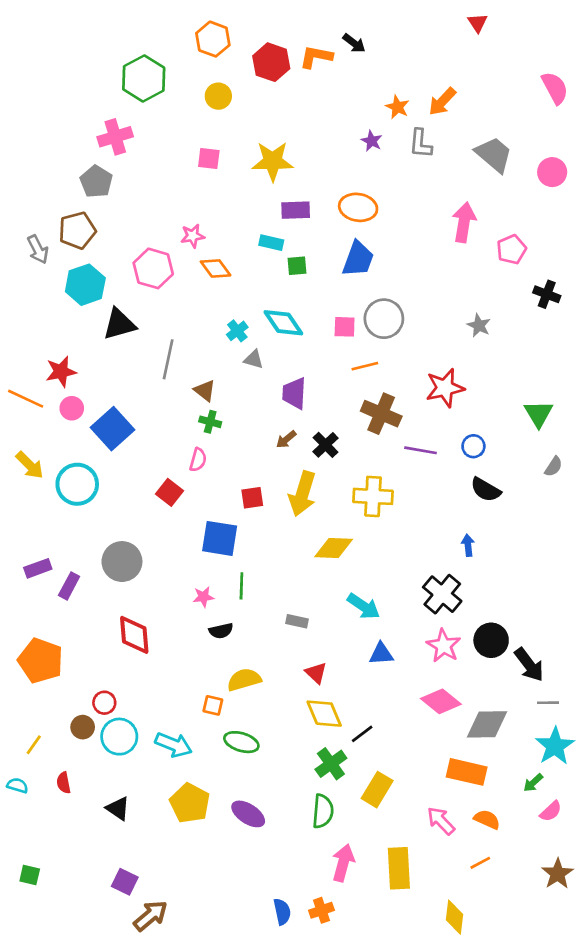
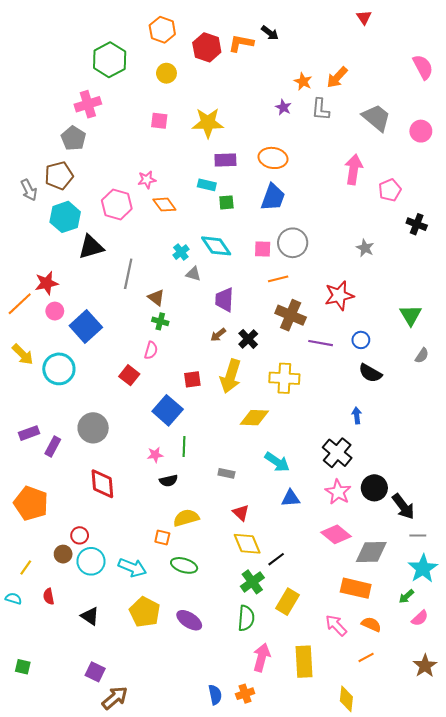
orange line: (26, 399) -> (20, 304), turned -68
blue square: (220, 538) -> (168, 410), turned 32

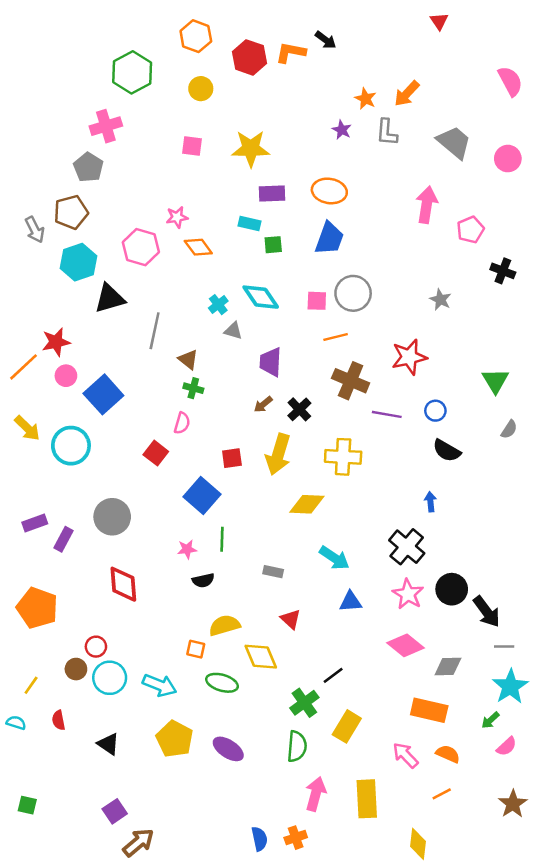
yellow diamond: (247, 544) -> (261, 657), moved
gray diamond: (371, 552) -> (448, 667), size x0.7
purple square: (95, 672) -> (115, 811), turned 30

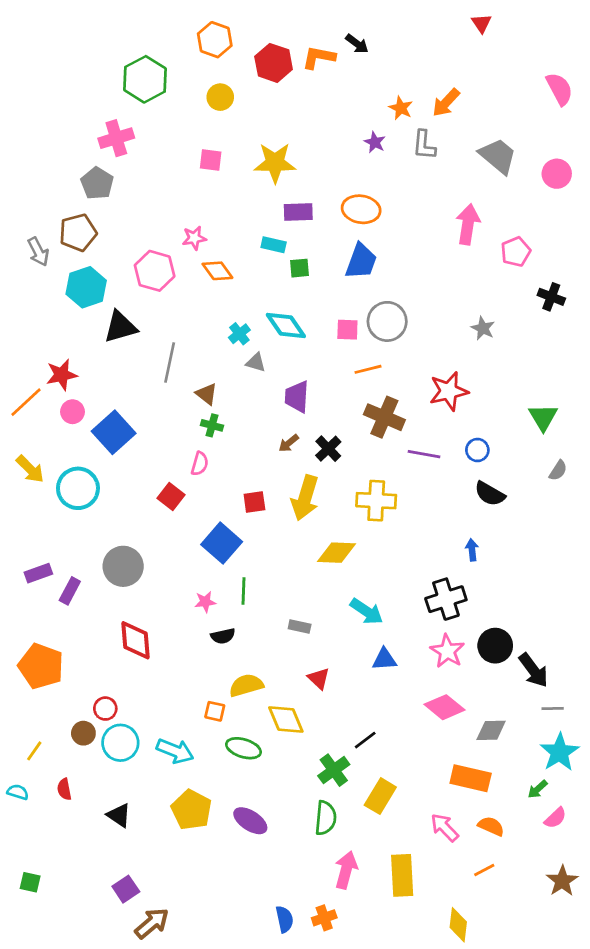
black cross: (407, 547) -> (446, 599), turned 32

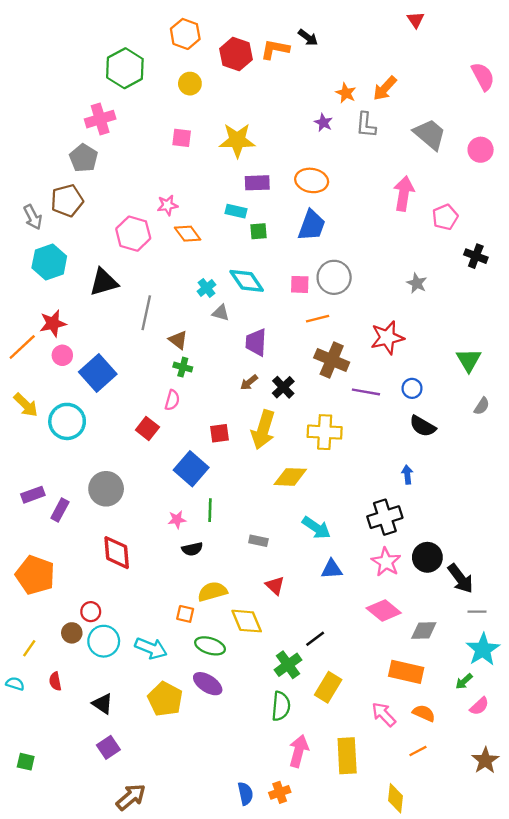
cyan hexagon: (86, 287) -> (49, 262), moved
purple ellipse: (250, 821) -> (208, 684), moved
purple square: (126, 889) -> (108, 747), moved

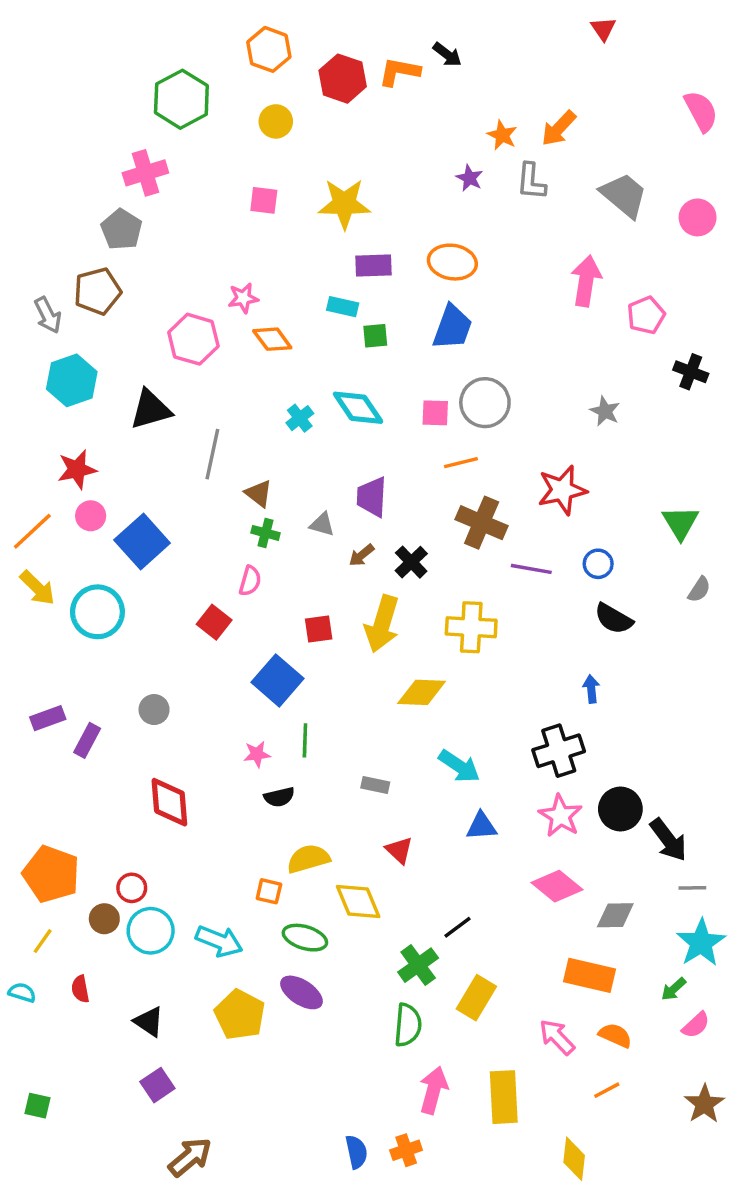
gray triangle: (221, 313) -> (322, 524), moved
orange line: (22, 347) -> (32, 531), moved
gray circle: (106, 489) -> (154, 710), size x0.6
orange pentagon: (35, 575) -> (51, 874), moved

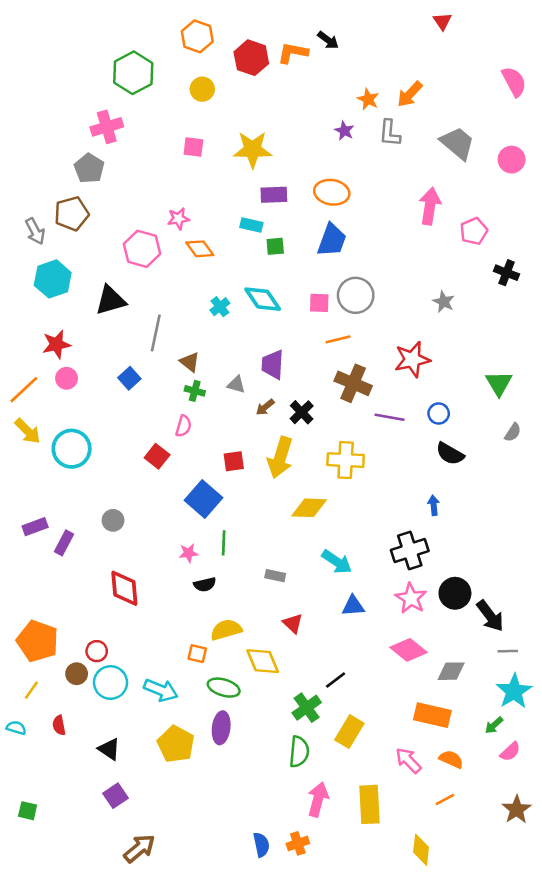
blue square: (142, 542) -> (129, 378), moved, size x0.6
purple ellipse: (301, 992) -> (221, 728), turned 64

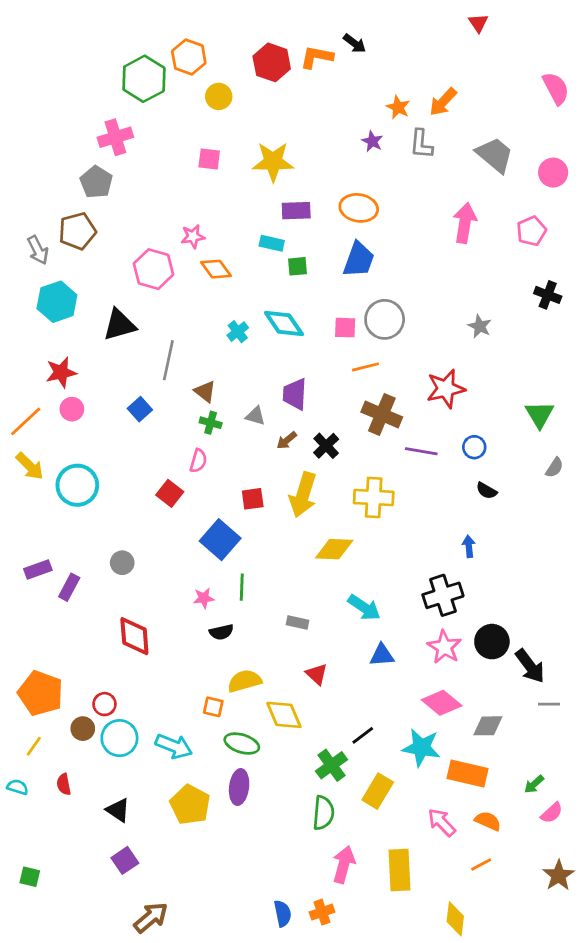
orange hexagon: (197, 36) -> (189, 57), moved
pink pentagon: (474, 231) -> (531, 231), moved
black semicircle: (450, 454) -> (486, 491), size x0.7
cyan star: (514, 691) -> (421, 748), moved, turned -30

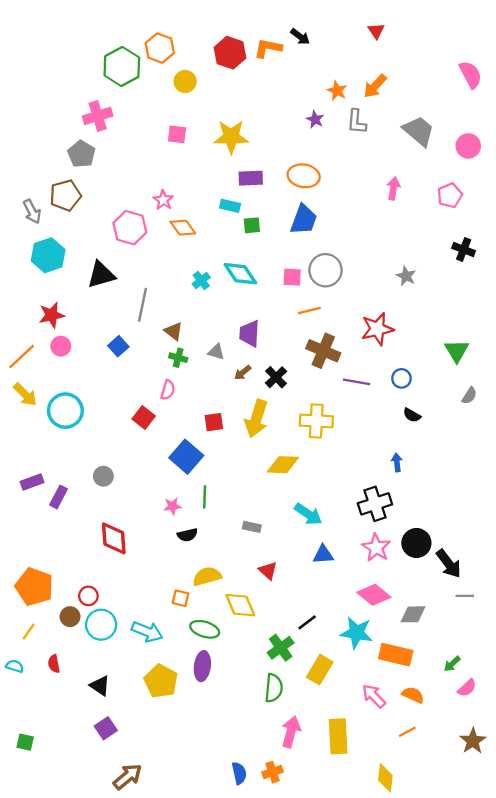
red triangle: (478, 23) -> (376, 31), moved
pink arrow: (465, 223) -> (393, 189), size x0.7
pink star: (193, 236) -> (163, 200), turned -30

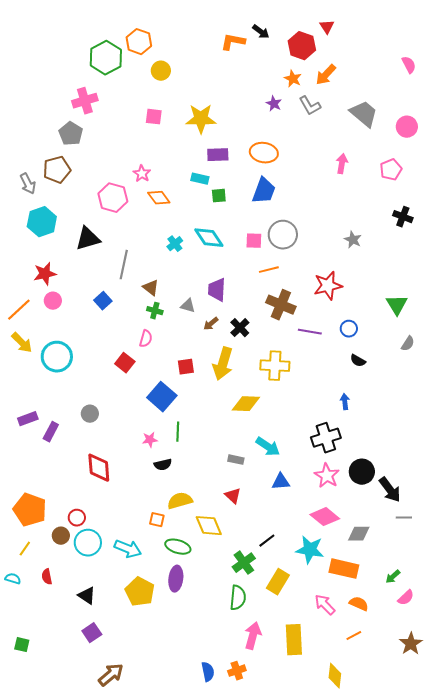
red hexagon: (230, 53) -> (302, 46), moved
pink semicircle: (471, 75) -> (409, 65), size x0.7
gray L-shape: (357, 122) -> (310, 106), turned -35
gray rectangle: (252, 527) -> (236, 460), moved

